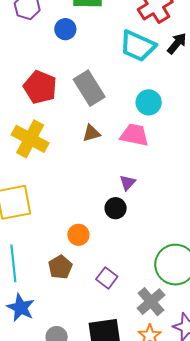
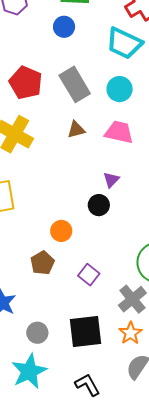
blue circle: (65, 29) -> (64, 27), moved
cyan circle: (149, 102) -> (120, 89), moved

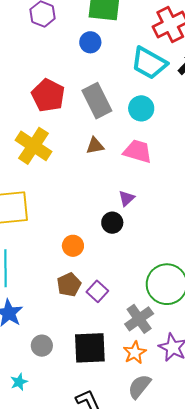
brown pentagon: (42, 263) -> (69, 285), moved
cyan star: (29, 371) -> (19, 382), moved, size x0.5

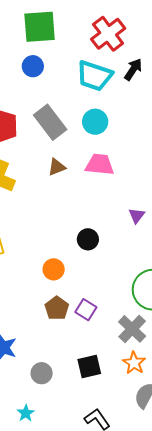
purple triangle: (127, 198) -> (137, 215), moved
black square: (90, 348) -> (89, 366), size x0.7

